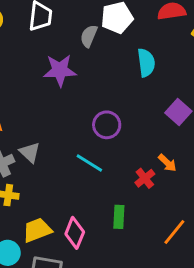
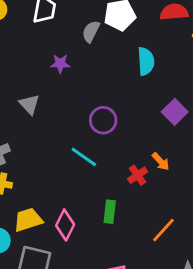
purple star: (60, 70) -> (60, 64), size x0.6
gray triangle: (30, 152) -> (29, 104), moved

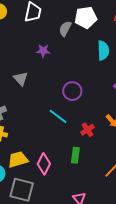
red cross: (138, 175) -> (87, 130), moved

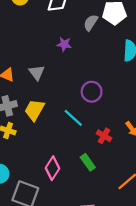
red cross: (87, 130) -> (104, 136), turned -32
green rectangle: (75, 155) -> (88, 162), turned -49
yellow trapezoid: (18, 160) -> (34, 110), moved, turned -50

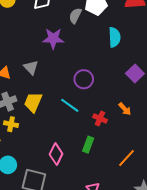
purple star: (64, 44) -> (53, 39), size x1.5
green rectangle: (88, 162) -> (88, 145), turned 63

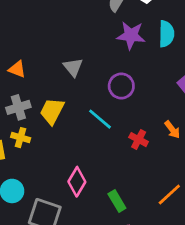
purple star: (53, 39) -> (131, 35), moved
gray triangle: (31, 68) -> (73, 67), moved
green rectangle: (88, 145) -> (117, 201), moved, turned -56

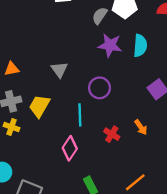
orange triangle: (17, 69) -> (12, 69), turned -35
cyan line: (100, 119) -> (80, 115), turned 45
pink diamond: (77, 182) -> (70, 148), moved

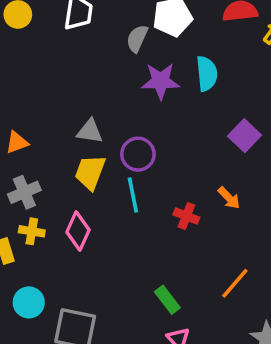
gray triangle: (59, 70) -> (90, 131), turned -36
purple circle: (99, 88) -> (138, 154), moved
yellow trapezoid: (39, 106) -> (90, 172), moved
pink diamond: (70, 148) -> (78, 231), moved

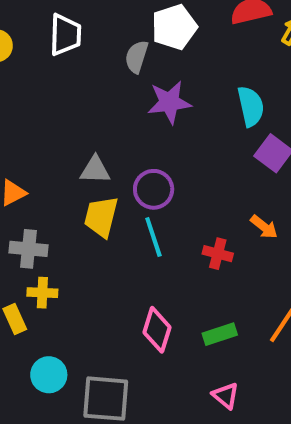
cyan semicircle: (207, 74) -> (251, 106), moved
gray cross: (24, 192) -> (29, 249), turned 36
pink diamond: (78, 231) -> (157, 330), moved
green rectangle: (167, 300) -> (220, 334), moved, turned -64

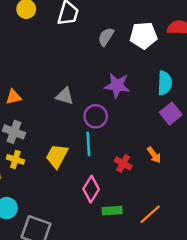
white pentagon: (174, 27) -> (144, 35), moved
purple star: (169, 102) -> (117, 86), moved
yellow trapezoid: (101, 217) -> (57, 156), moved
pink diamond: (157, 330) -> (91, 189), moved

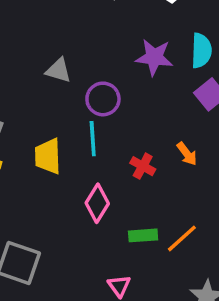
purple star: (117, 86) -> (154, 57), moved
yellow trapezoid: (57, 156) -> (48, 156), turned -30
green rectangle: (112, 211) -> (143, 235), moved

